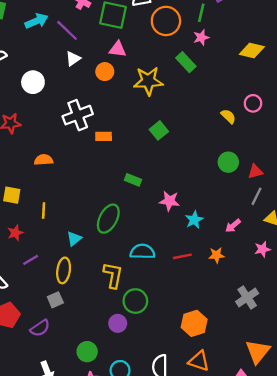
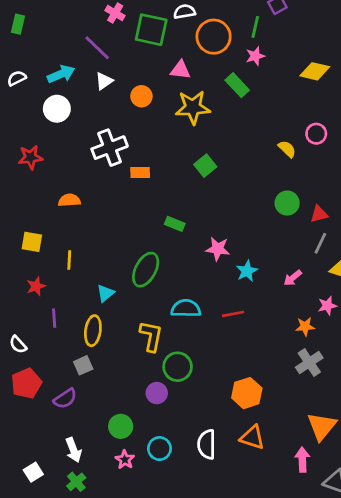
cyan arrow: (37, 21) -> (61, 74), moved
pink triangle: (118, 49) -> (180, 70), moved
orange star: (217, 255) -> (305, 326), moved
purple line: (31, 260) -> (54, 318), turned -63

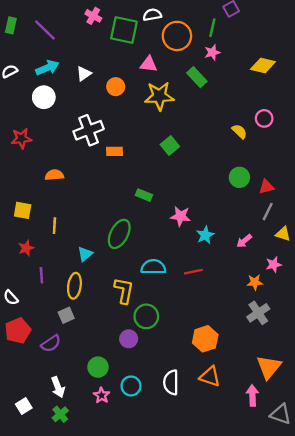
purple line: (97, 48) -> (45, 30), moved

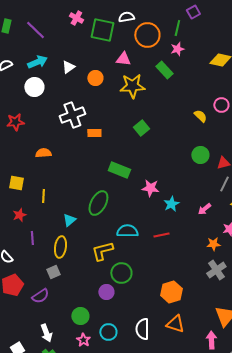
green rectangle: (144, 195) -> (119, 170), size x1.5
yellow L-shape: (124, 290) -> (102, 251), turned -115

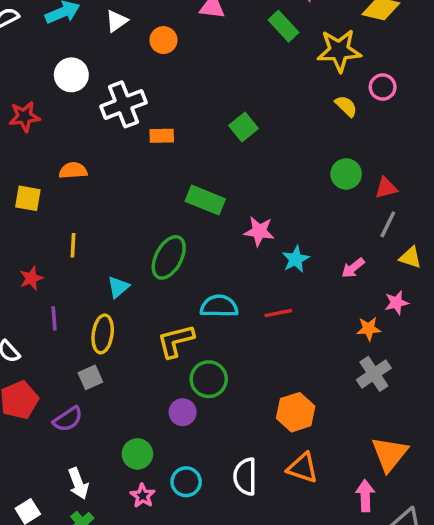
yellow star: (132, 86) -> (339, 51), moved
white circle: (34, 87) -> (71, 75), moved
yellow square: (16, 183) -> (28, 198), moved

